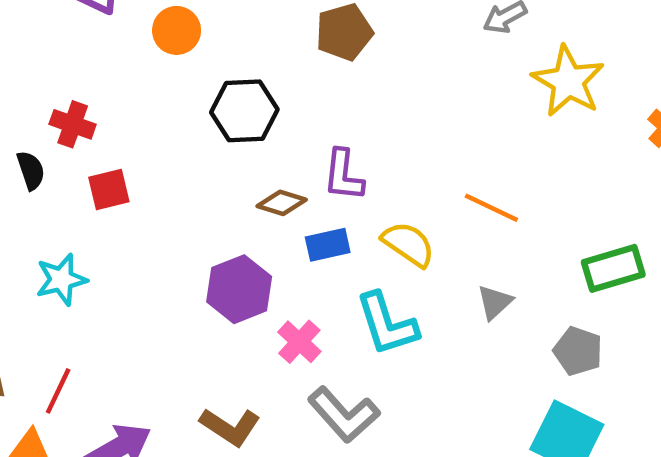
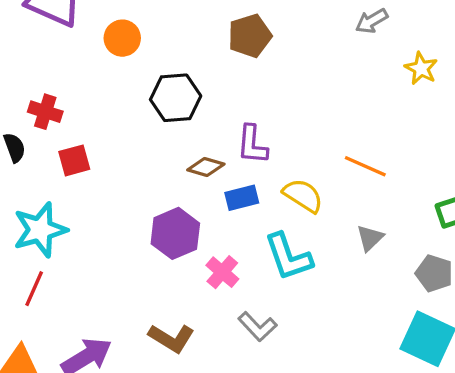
yellow star: (568, 81) -> (421, 68), size x0.6
cyan star: (61, 280) -> (40, 230), size x1.4
red line: (58, 391) -> (34, 289), moved
gray L-shape: (344, 415) -> (257, 327), size x0.7

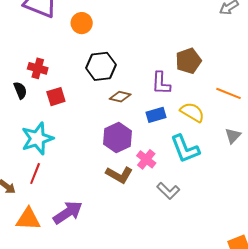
brown pentagon: (250, 36) -> (188, 61), moved
black hexagon: (176, 98) -> (101, 66), moved
brown diamond: (206, 167) -> (120, 97), moved
brown L-shape: (172, 338) -> (119, 175), moved

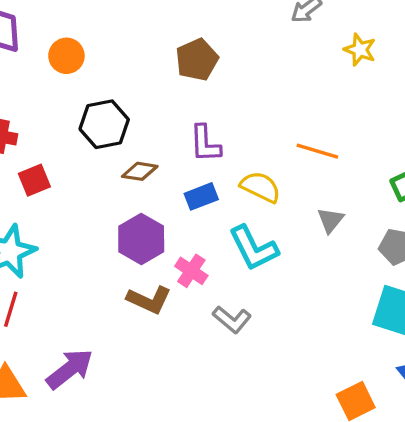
brown pentagon: (188, 61) -> (197, 60), moved

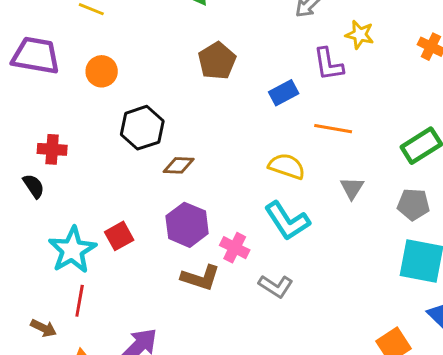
purple L-shape: (205, 144) -> (328, 64), moved
red square: (34, 180) -> (119, 236), moved
blue rectangle: (201, 196) -> (284, 93), moved

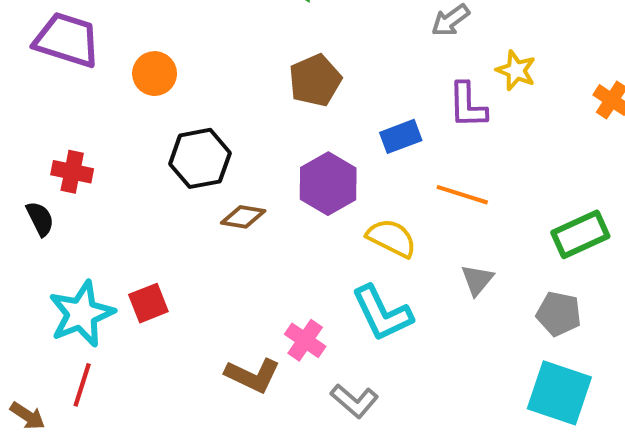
purple hexagon: (187, 225) -> (328, 184), moved

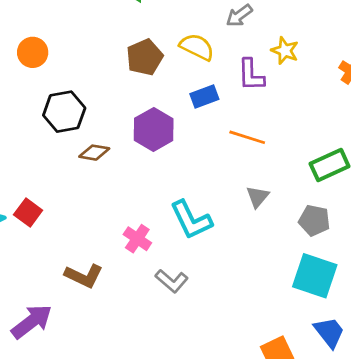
yellow semicircle: (392, 238) -> (197, 47), moved
red square: (148, 303) -> (28, 212), turned -32
brown L-shape: (253, 375) -> (84, 276), moved

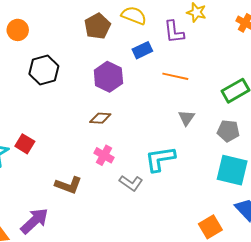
brown diamond: (94, 153) -> (100, 118), moved
cyan L-shape: (191, 220) -> (160, 159), moved, turned 112

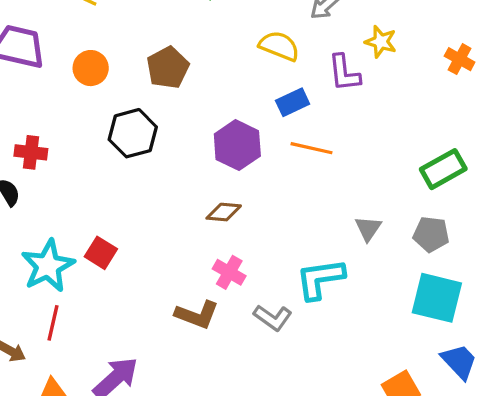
brown pentagon: (97, 26) -> (168, 68), moved
orange line: (175, 76) -> (312, 148), moved
gray triangle: (186, 118) -> (368, 228), moved
brown L-shape: (68, 185) -> (197, 315), moved

